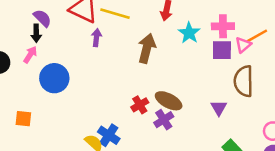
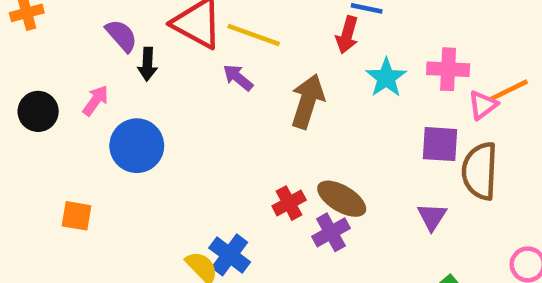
black arrow: (36, 33) -> (147, 64), moved
purple arrow: (96, 38) -> (238, 78), moved, turned -60
purple square: (222, 50) -> (440, 144), moved

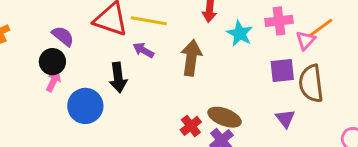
black arrow: (147, 64) -> (118, 78), moved, size x1.4
black circle: (38, 111) -> (52, 62), moved

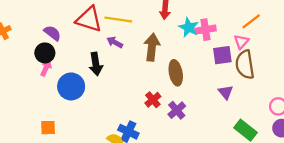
pink cross: (279, 21) -> (205, 30), moved
pink triangle: (306, 40) -> (241, 42), moved
brown ellipse: (225, 117) -> (176, 73), moved, turned 60

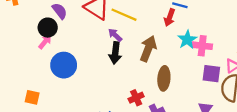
black arrow: (96, 64) -> (115, 53), moved

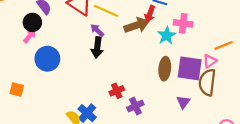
pink cross: (202, 46) -> (183, 23), moved
brown arrow: (148, 49) -> (137, 25), moved, turned 50
purple square: (211, 74) -> (190, 68), size x1.4
brown ellipse: (164, 78) -> (165, 69), moved

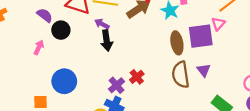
black circle: (32, 22) -> (61, 30), moved
blue circle: (47, 59) -> (64, 81), moved
brown semicircle: (207, 82) -> (181, 75), moved
purple cross: (135, 106) -> (117, 85), moved

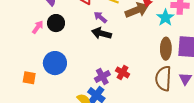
black circle: (61, 30) -> (56, 23), moved
black arrow: (107, 40) -> (102, 33), turned 102
red cross: (137, 77) -> (123, 72), turned -32

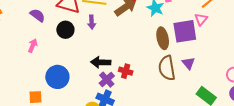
purple arrow: (100, 17) -> (92, 22), turned -120
black circle: (56, 23) -> (65, 30), moved
black arrow: (102, 33) -> (101, 62), moved

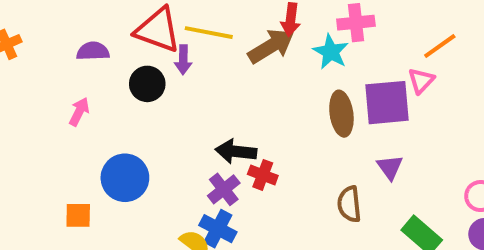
purple semicircle: (38, 15) -> (93, 51), turned -42
purple arrow: (92, 22) -> (183, 60), moved
black arrow: (101, 62) -> (236, 151), moved
brown semicircle: (167, 68) -> (349, 204), moved, size x0.7

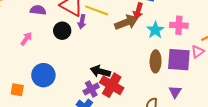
pink cross: (356, 23) -> (179, 25), moved
red cross: (263, 175) -> (112, 85), size x1.6

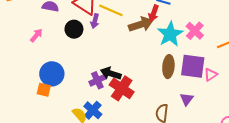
pink cross: (179, 25) -> (195, 31), turned 36
cyan star: (155, 30) -> (170, 34), size x1.4
pink triangle: (198, 52) -> (211, 75), moved
purple cross: (91, 89) -> (97, 80), moved
orange square: (17, 90) -> (44, 90), moved

